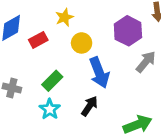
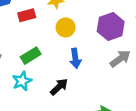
blue arrow: (99, 73) -> (75, 58), size x0.7

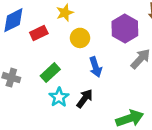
cyan star: (22, 81) -> (59, 97), moved

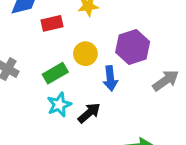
purple hexagon: (125, 29) -> (133, 47), moved
yellow circle: (80, 38) -> (85, 54), moved

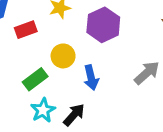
purple hexagon: (133, 47) -> (103, 25), moved

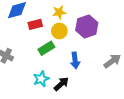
yellow circle: (63, 56) -> (59, 31), moved
green rectangle: (35, 79) -> (46, 48), moved

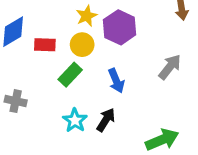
yellow star: (59, 12) -> (87, 16), moved
red rectangle: (35, 24) -> (45, 45), turned 32

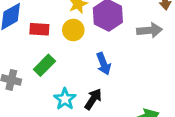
gray arrow: (170, 67) -> (150, 30), moved, turned 45
green rectangle: (70, 75) -> (44, 65), moved

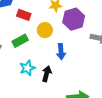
yellow circle: (73, 30) -> (45, 30), moved
black arrow: (93, 99) -> (47, 74), turned -35

